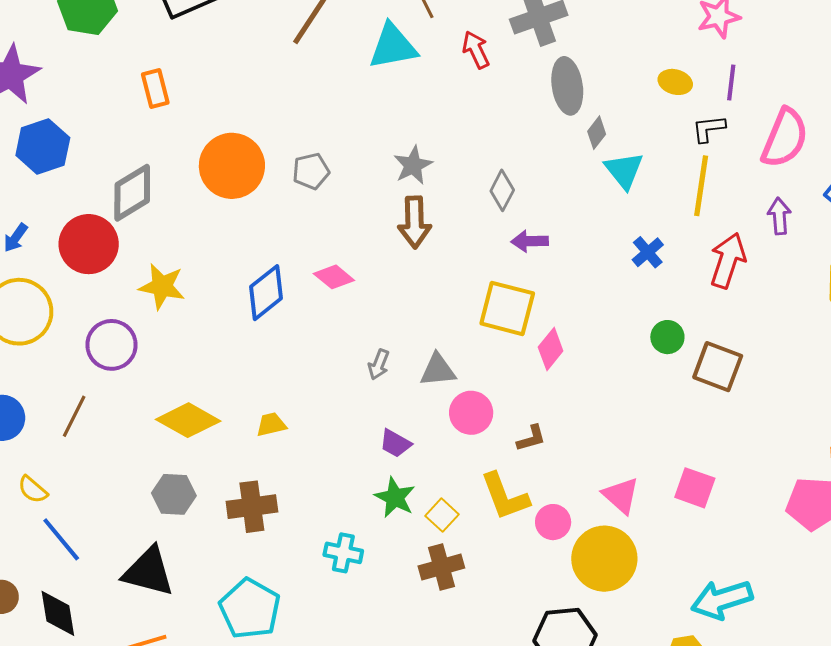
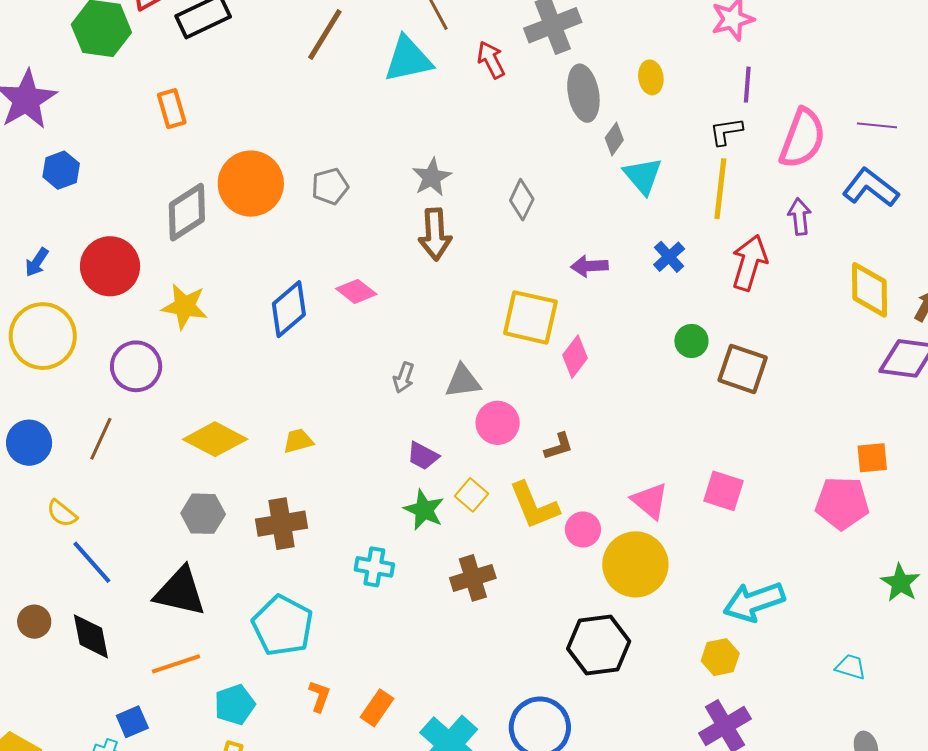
yellow ellipse: (675, 82) -> (651, 77), moved, turned 68
blue hexagon: (43, 146) -> (61, 170), size x0.7
gray diamond: (132, 193) -> (187, 212), moved
purple arrow: (530, 241) -> (589, 266), moved
yellow square: (442, 515) -> (471, 495), moved

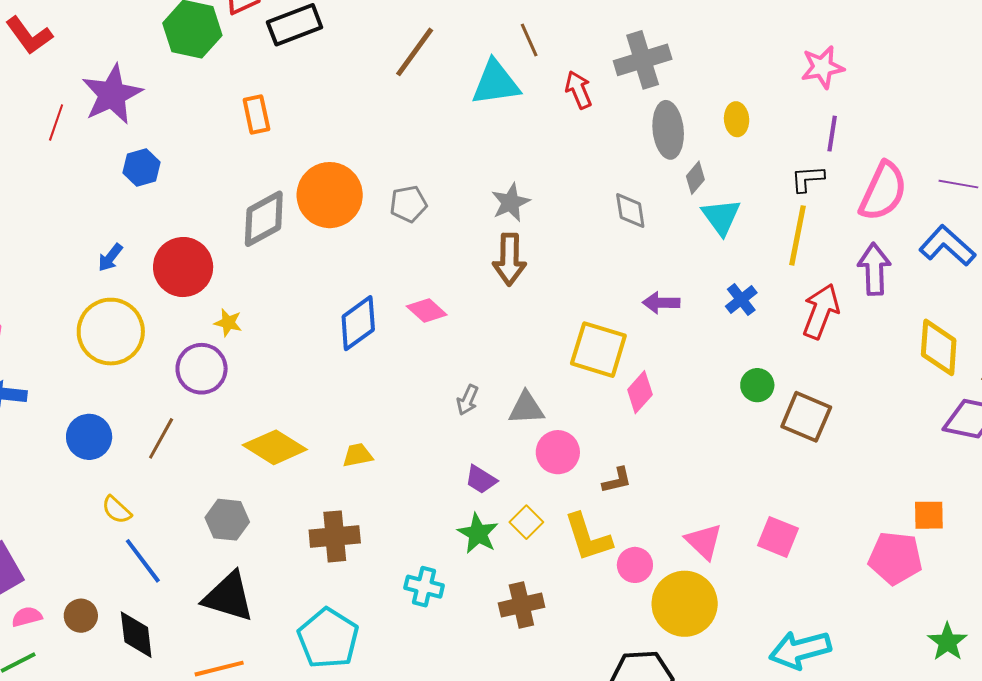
gray diamond: (522, 200) -> (630, 211), moved, turned -39
purple arrow: (800, 217) -> (874, 269), size x1.4
yellow star: (185, 306) -> (228, 323), moved, size x0.6
gray hexagon: (203, 514) -> (227, 520), moved

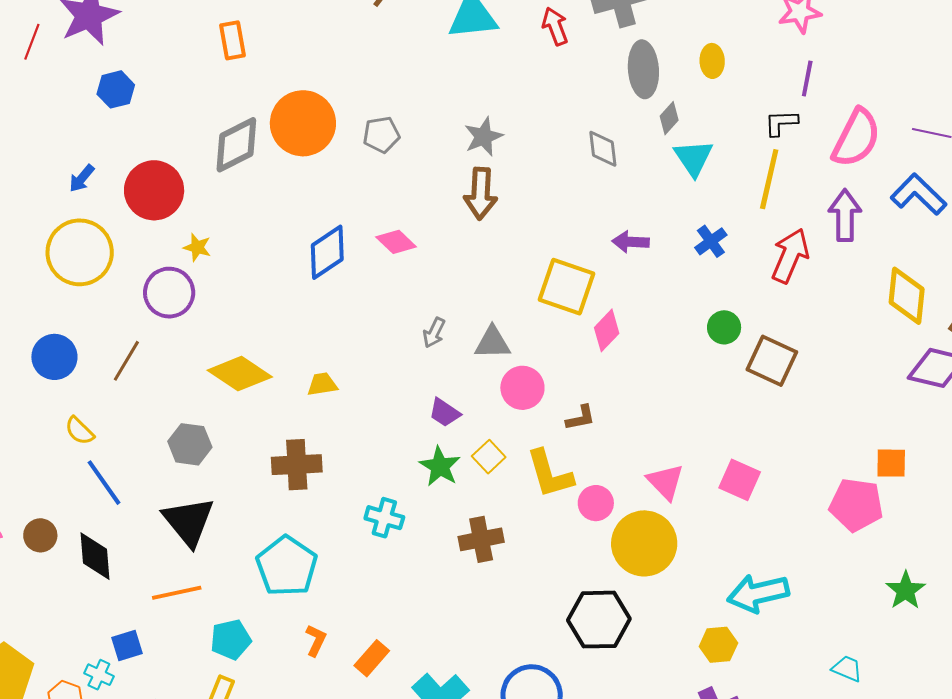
black triangle: (229, 597) -> (189, 521), turned 32

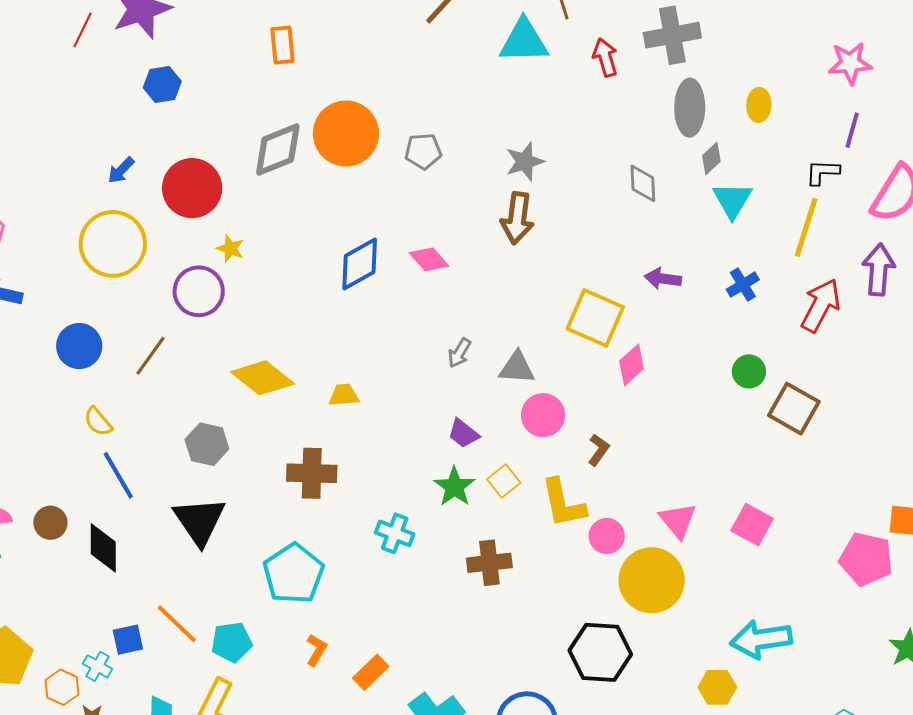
brown L-shape: (581, 418) -> (599, 450), turned -48
orange line: (177, 593) -> (177, 624), moved, turned 51

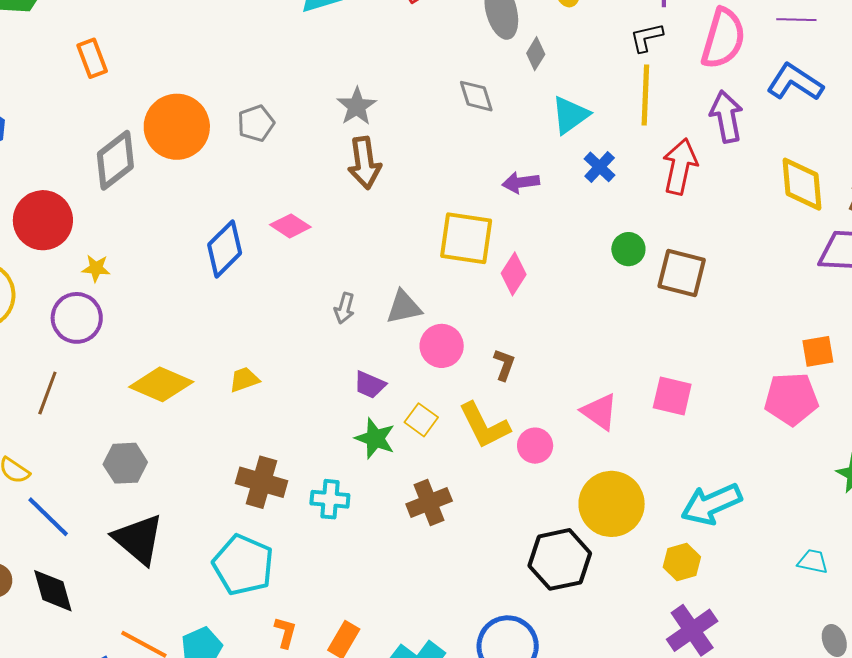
cyan triangle: (732, 200) -> (570, 115), moved, turned 39
brown cross: (312, 473) -> (261, 482), moved, turned 30
yellow circle: (652, 580) -> (612, 504), moved

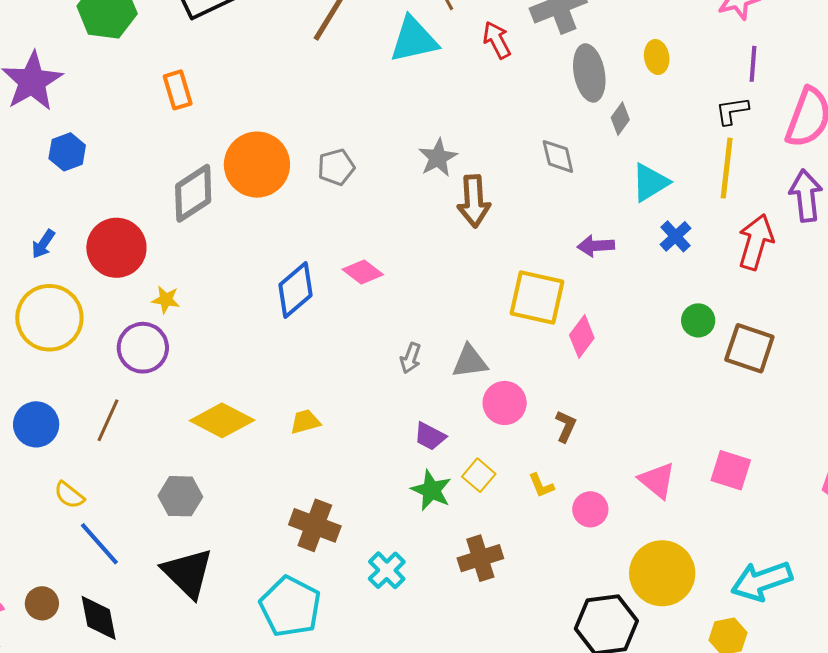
brown arrow: (364, 163) -> (474, 201), moved
yellow L-shape: (484, 425) -> (541, 485), size x0.5
cyan cross: (330, 499) -> (387, 570), moved, turned 36

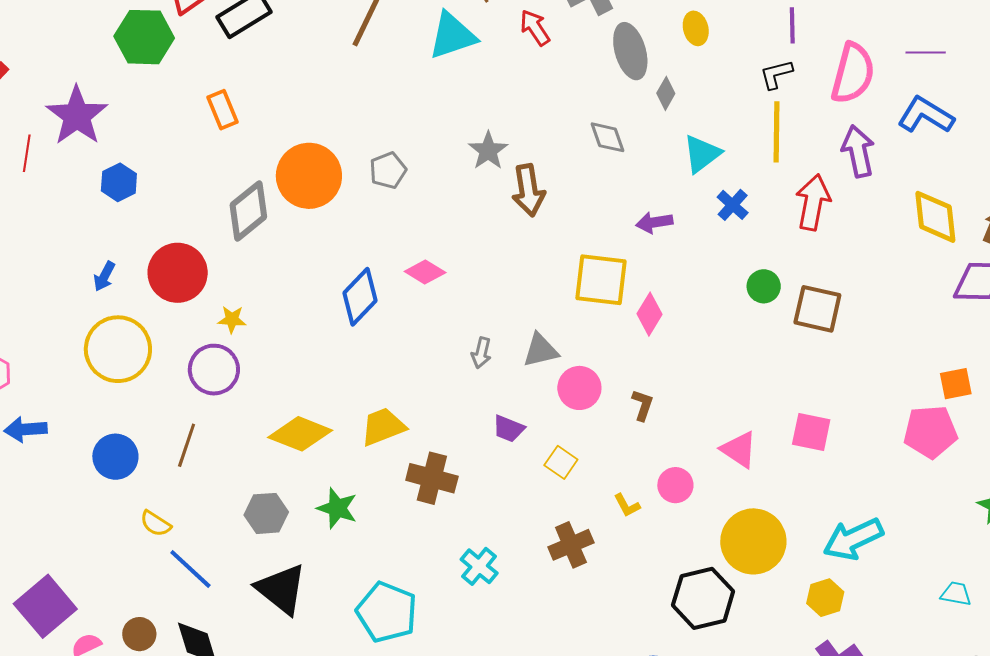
yellow trapezoid: (305, 422) -> (383, 427), size x1.5
yellow L-shape: (541, 485) -> (627, 505), moved
green star: (431, 490) -> (337, 508), moved
brown cross: (315, 525) -> (432, 478), moved

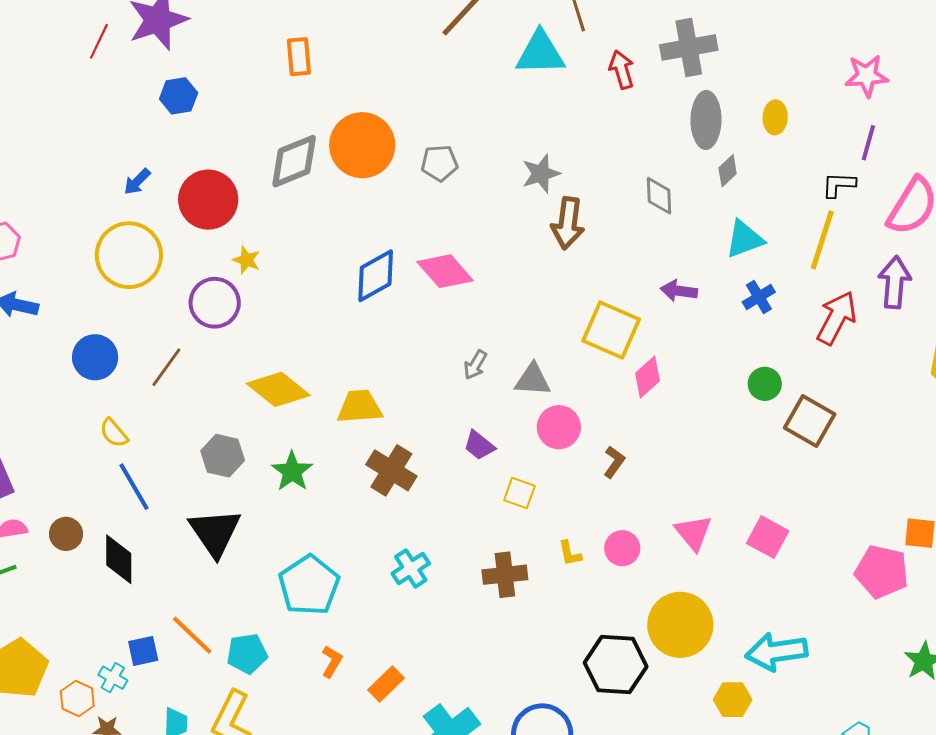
pink diamond: (425, 272) -> (445, 271), size x1.4
yellow square: (561, 462) -> (519, 493), turned -32

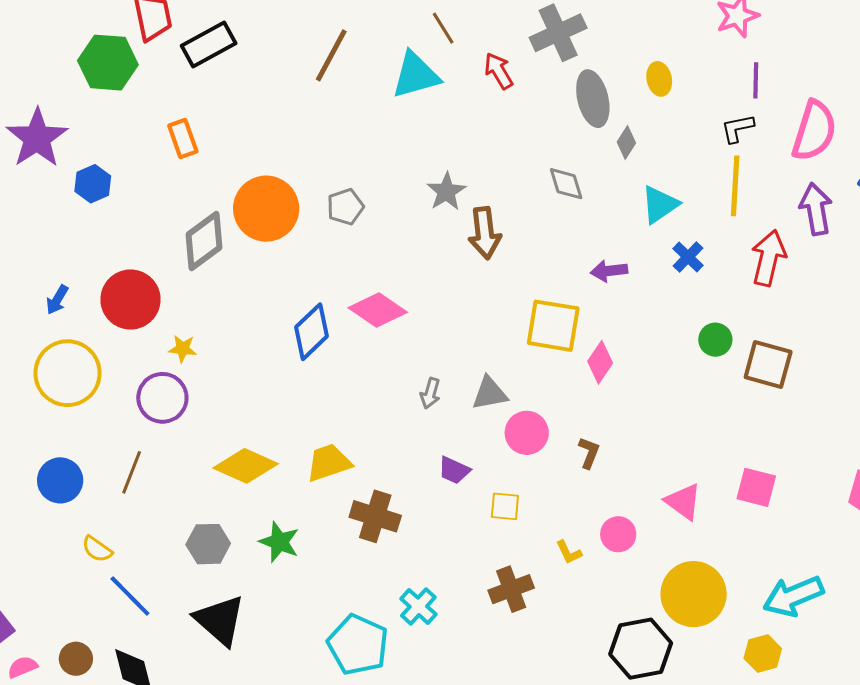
blue hexagon: (179, 96) -> (93, 184), moved
cyan pentagon: (309, 585) -> (358, 645), moved

